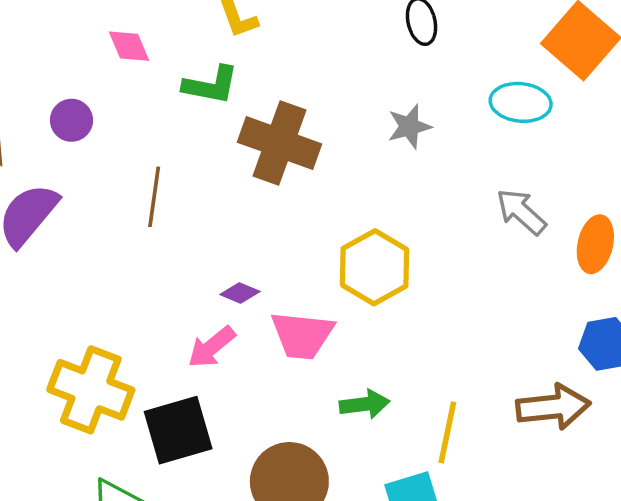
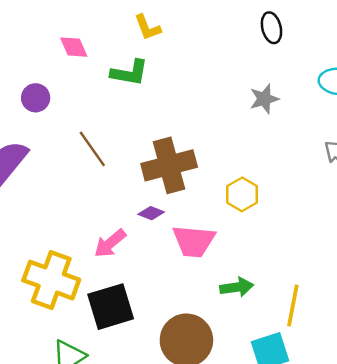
brown cross: (279, 143) -> (169, 165), moved, turned -34
brown line: (154, 197) -> (92, 149), turned -42
yellow hexagon: (375, 267) -> (242, 194), size x0.7
pink arrow: (212, 347) -> (110, 243), moved

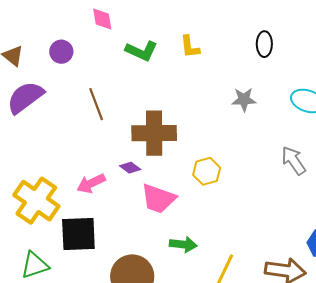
yellow L-shape: (147, 27) -> (190, 47), moved

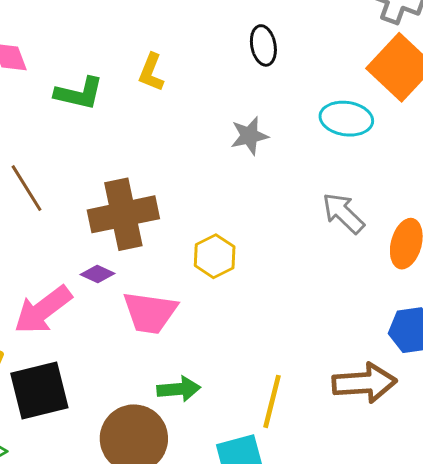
yellow L-shape: (190, 47) -> (151, 72), turned 40
pink arrow: (91, 183) -> (43, 310), size x1.4
green arrow: (183, 244) -> (179, 389), moved

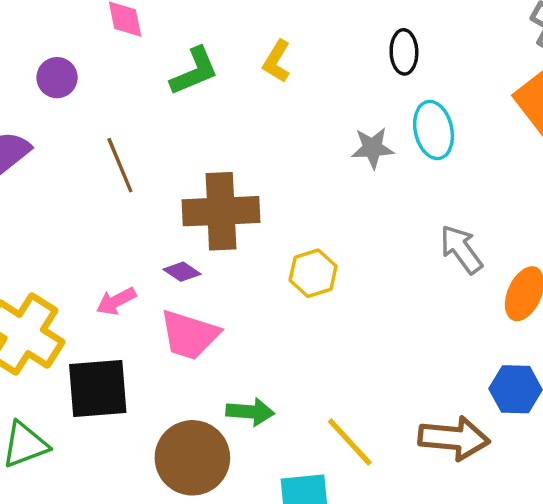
green L-shape: (79, 93) -> (194, 71), turned -45
cyan ellipse: (346, 119) -> (434, 130), moved, turned 60
pink arrow: (43, 310) -> (116, 301), size x0.6
pink trapezoid: (150, 313) -> (189, 335), moved
yellow line: (272, 401) -> (350, 442), turned -66

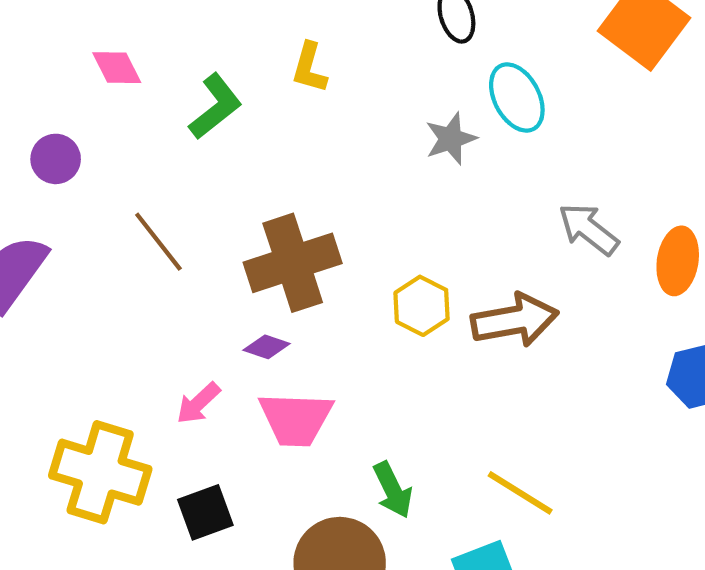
black square: (98, 389) -> (205, 512), size x0.7
green arrow: (250, 412) -> (393, 490), turned 75
brown arrow: (454, 438) -> (515, 320), moved

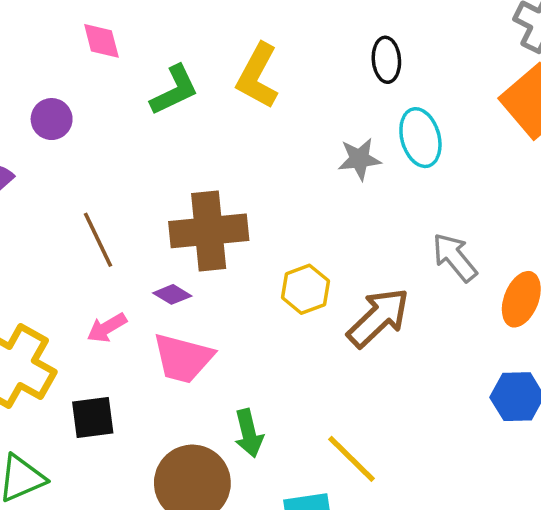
yellow L-shape: (309, 68) -> (258, 76), size x1.5
purple circle: (56, 159) -> (52, 119), moved
brown line: (158, 242) -> (98, 240), moved
brown arrow: (515, 320) -> (378, 318), turned -46

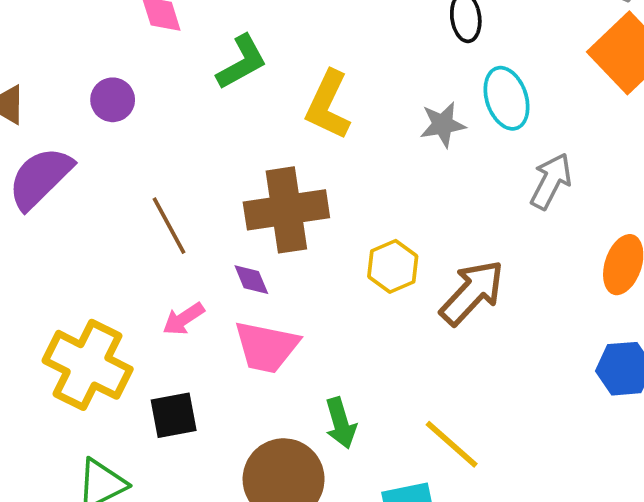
yellow L-shape: (258, 76) -> (328, 105), moved
gray arrow: (455, 257) -> (551, 181), moved, turned 70
purple diamond: (172, 294) -> (251, 280), turned 39

